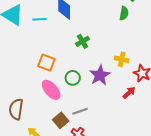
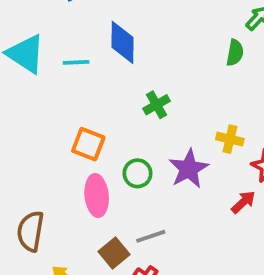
pink ellipse: (51, 90) -> (97, 195), turned 35

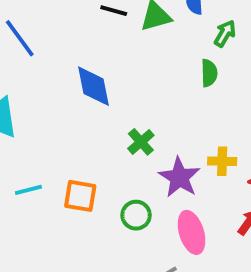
cyan line: (76, 62) -> (28, 190), moved
purple star: (189, 169) -> (179, 177), moved
pink ellipse: (97, 195) -> (192, 232), moved

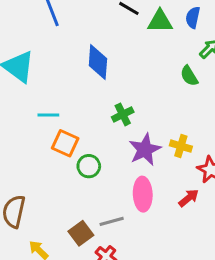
green semicircle: (209, 73) -> (189, 76), turned 135
cyan line: (28, 190) -> (48, 115), moved
green circle: (136, 215) -> (89, 166), moved

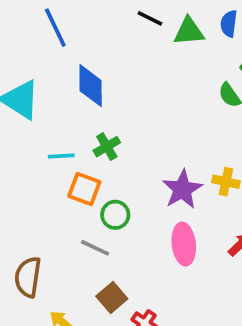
blue diamond: (98, 62) -> (91, 86), moved
green cross: (123, 114) -> (107, 147), moved
gray line: (112, 221) -> (95, 248), moved, turned 45

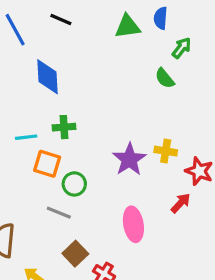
black line: (150, 18) -> (61, 20), moved
green cross: (107, 147) -> (64, 127), turned 30
pink ellipse: (184, 244) -> (133, 224), moved

